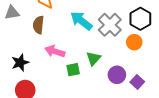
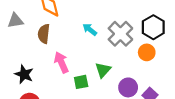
cyan arrow: (81, 21) -> (90, 29), size x0.6
pink arrow: (55, 51) -> (61, 62), turned 48
black star: (20, 63) -> (24, 74), turned -30

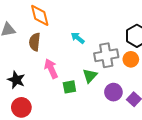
gray cross: (120, 34) -> (106, 55), moved, turned 35

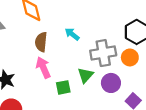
brown semicircle: (35, 42) -> (41, 42), moved
purple circle: (113, 92) -> (111, 83), moved

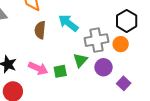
cyan arrow: (72, 34) -> (68, 23), size x1.5
pink arrow: (43, 67) -> (38, 68), moved, turned 138

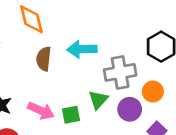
cyan arrow: (68, 23) -> (82, 49), turned -40
orange circle: (121, 44) -> (153, 92), moved

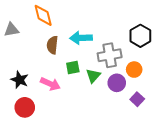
green square: (71, 115) -> (73, 67), moved

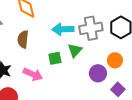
brown semicircle: (52, 45) -> (23, 39), moved
gray cross: (110, 55) -> (91, 28), moved
green triangle: (93, 76) -> (75, 50), moved

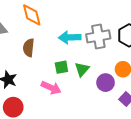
green triangle: (75, 50) -> (82, 69), moved
pink arrow: (33, 74) -> (51, 88), moved

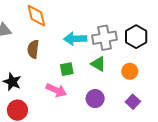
green triangle: (82, 69) -> (98, 64), moved, turned -42
purple circle: (106, 83) -> (95, 99), moved

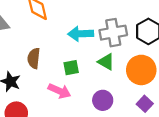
brown semicircle: (33, 49) -> (34, 58), moved
orange circle: (130, 71) -> (141, 70), size x1.6

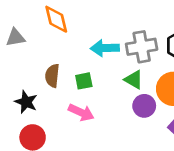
green square: (71, 68) -> (84, 81), moved
purple circle: (103, 100) -> (144, 106), moved

